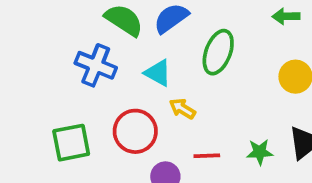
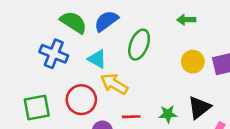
yellow arrow: (182, 109) -> (114, 84), size x1.5

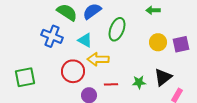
yellow arrow: (114, 84) -> (98, 59), turned -30
green square: (37, 108) -> (25, 77), moved

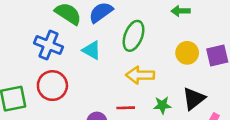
yellow arrow: (98, 59) -> (140, 75), moved
red circle: (73, 71) -> (52, 86), moved

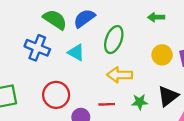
red circle: (52, 86) -> (56, 95), moved

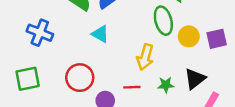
green ellipse: (114, 40) -> (163, 21), moved, turned -36
blue cross: (37, 48) -> (40, 33), moved
yellow arrow: (120, 75) -> (145, 57), turned -75

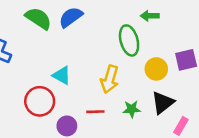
cyan triangle: (100, 34) -> (62, 75), moved
yellow circle: (189, 36) -> (156, 69), moved

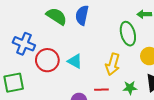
blue semicircle: (71, 17) -> (82, 15), turned -42
red circle: (40, 101) -> (47, 60), moved

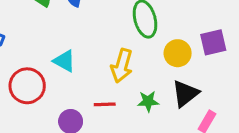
red circle: (47, 60) -> (27, 86), moved

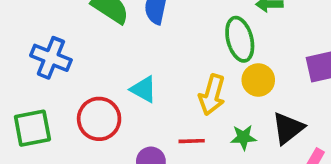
yellow circle: (178, 53) -> (258, 80), moved

